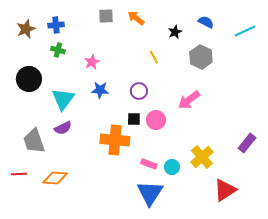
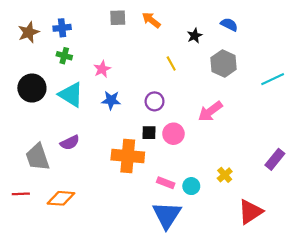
cyan line: (245, 31) -> (273, 79), moved
cyan triangle: (63, 99) -> (71, 95), moved, turned -35
yellow cross: (202, 157) -> (225, 175), size x0.6

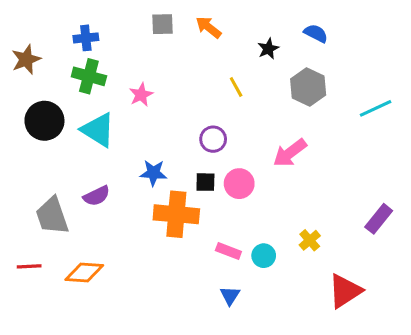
brown star: (29, 32) -> (26, 59), moved
green cross: (64, 56) -> (89, 76), size x1.5
blue star: (111, 100) -> (153, 173), moved
blue triangle: (167, 215) -> (230, 296), size x0.5

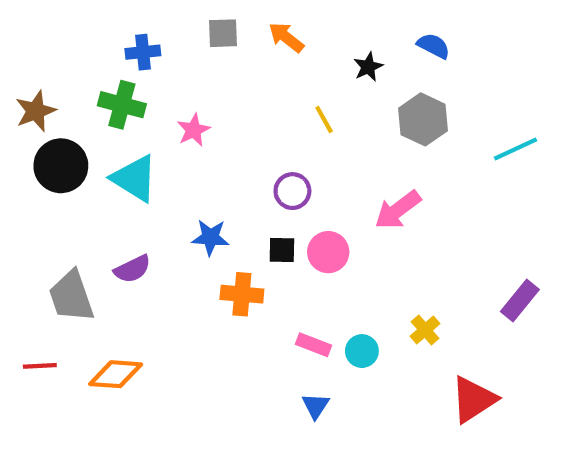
blue cross: (86, 38) -> (143, 52), moved
brown star: (26, 59) -> (36, 111), moved
orange cross: (176, 214) -> (242, 294), size x0.7

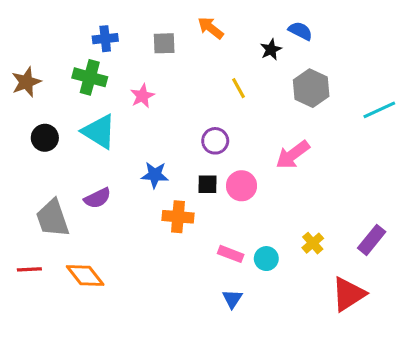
gray square: (223, 33) -> (164, 43), moved
blue semicircle: (433, 46) -> (300, 31), moved
black circle: (61, 166) -> (45, 138), moved, size x0.7
purple rectangle: (520, 301) -> (372, 240), moved
orange diamond: (116, 374) -> (85, 276), turned 48

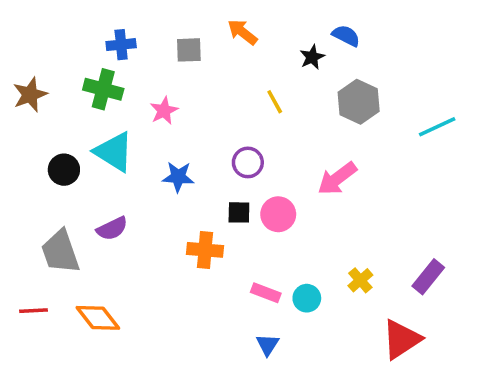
black circle: (45, 138) -> (64, 170), moved
blue star: (155, 175) -> (178, 177), moved

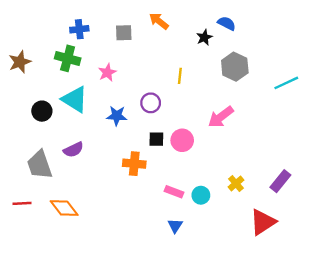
yellow line: (275, 102) -> (180, 76), moved, turned 35
purple circle: (248, 162) -> (151, 103), moved

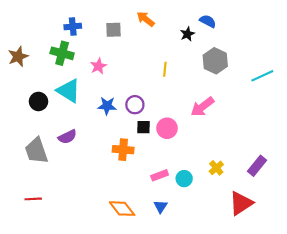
purple circle: (151, 103) -> (135, 105), moved
pink rectangle: (174, 192) -> (160, 175), turned -42
red line: (22, 203) -> (33, 199), moved
orange diamond: (64, 208) -> (122, 209), moved

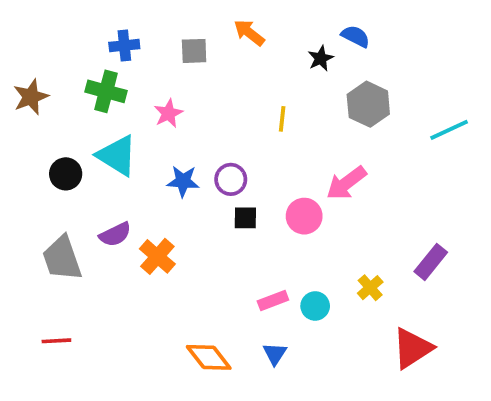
pink circle: (167, 128) -> (304, 216), moved
orange cross: (123, 150) -> (157, 256), moved, turned 36
purple rectangle: (257, 166) -> (431, 262), moved

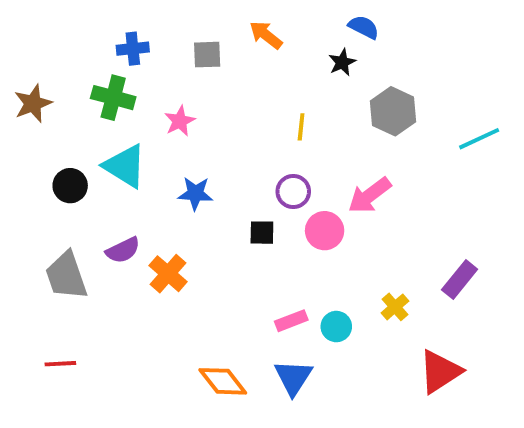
blue semicircle: (355, 36) -> (364, 27), moved
purple circle: (231, 179) -> (293, 191), moved
blue triangle: (275, 354) -> (293, 377), size x1.5

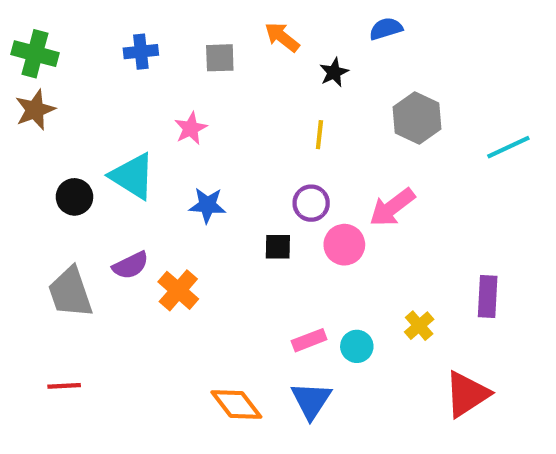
blue semicircle: (364, 27) -> (386, 29), turned -44
black star: (342, 62) -> (334, 72), moved
green cross: (113, 98) -> (35, 54), moved
purple rectangle: (460, 280) -> (488, 297), turned -36

